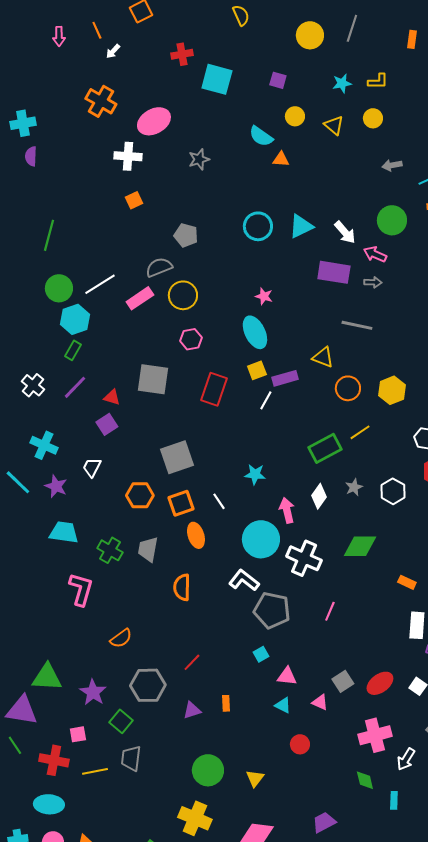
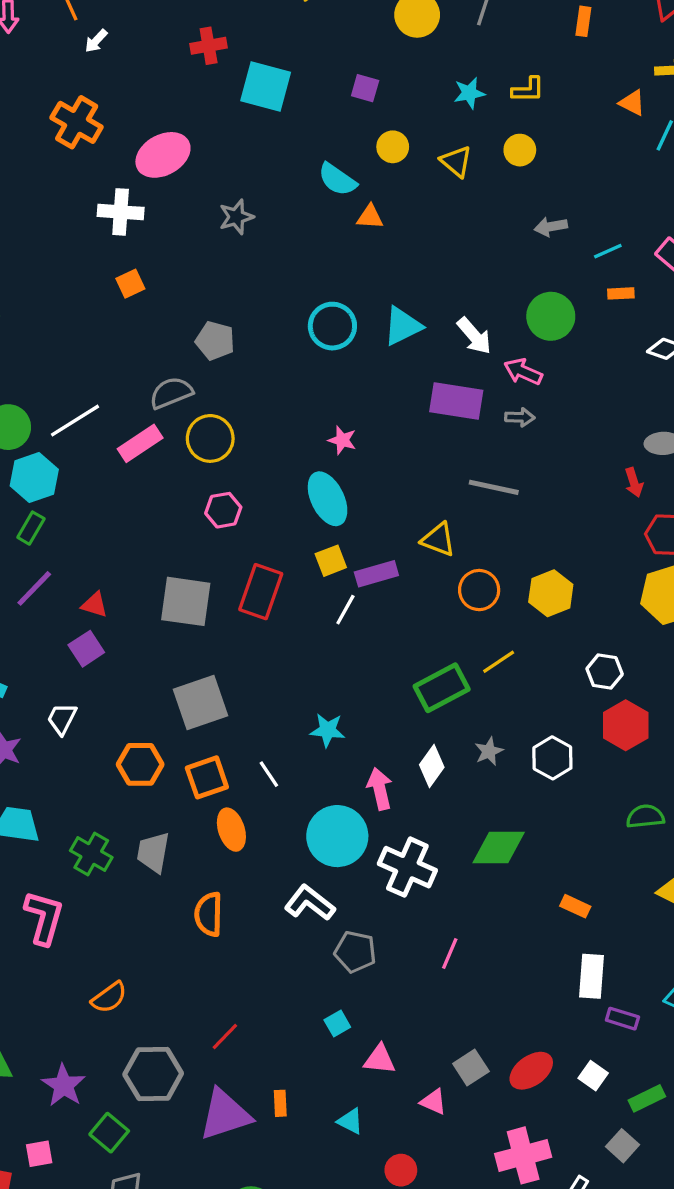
gray square: (153, 379) -> (186, 601), moved
gray pentagon: (272, 610) -> (355, 952), size x0.7
cyan triangle: (283, 705) -> (350, 1121), moved
purple triangle: (192, 710) -> (225, 1115), size x1.8

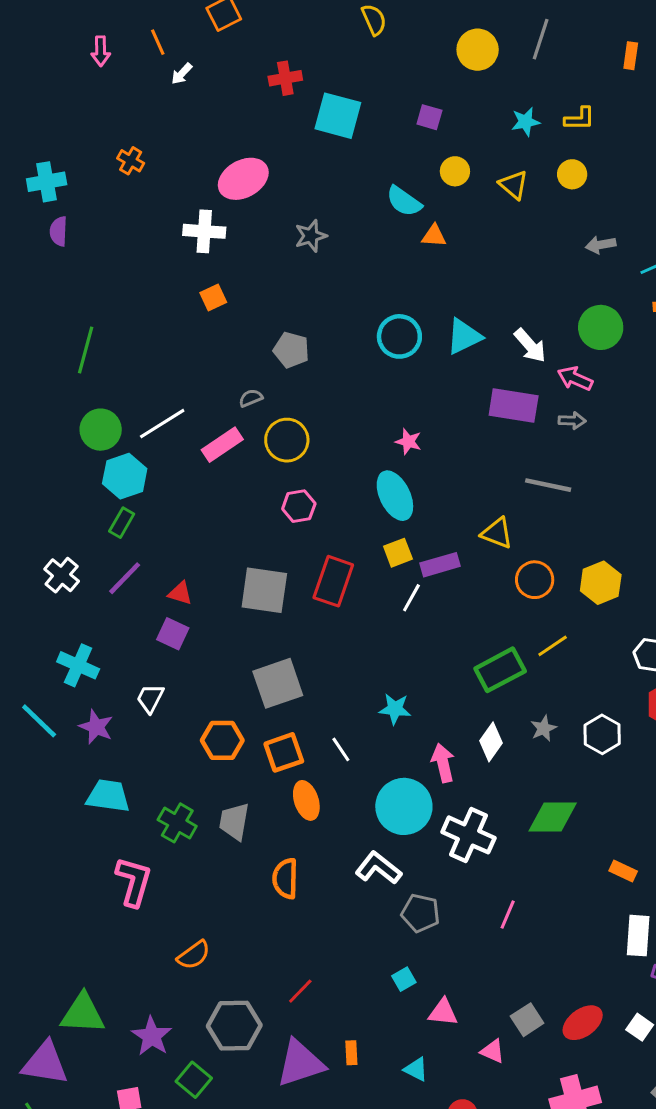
orange cross: (77, 122) -> (131, 161), moved, size x0.6
gray semicircle: (171, 393) -> (251, 398), size x0.6
purple square: (86, 649) -> (173, 634), turned -32

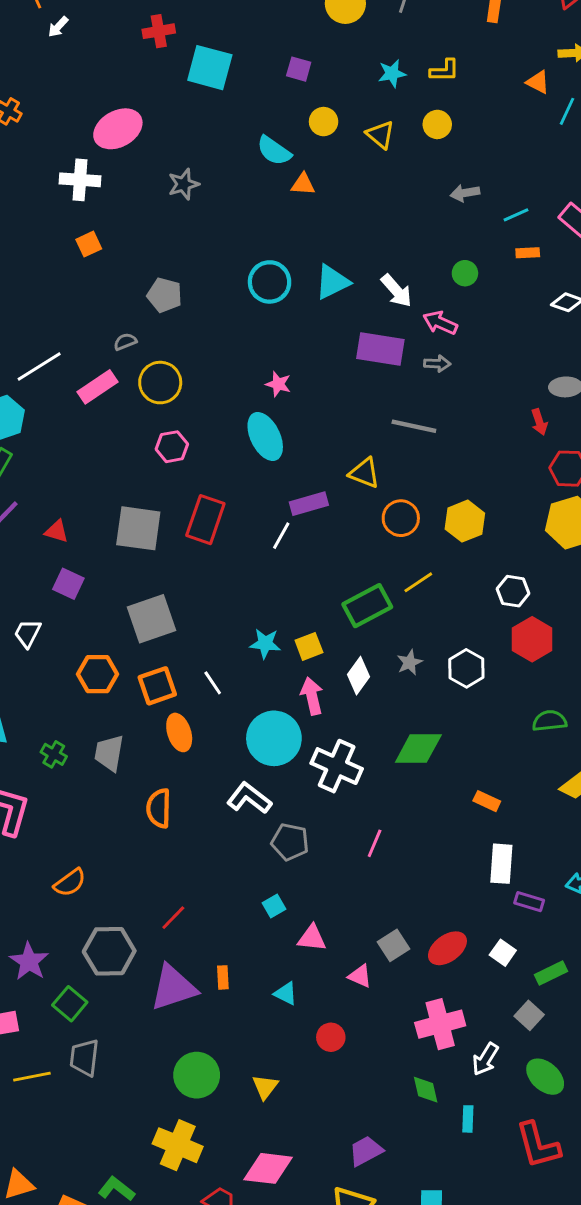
green circle: (601, 327) -> (465, 273), size x0.6
yellow square: (398, 553) -> (309, 646), moved
purple square: (173, 634) -> (68, 584), moved
green cross: (177, 823) -> (54, 754), size x0.7

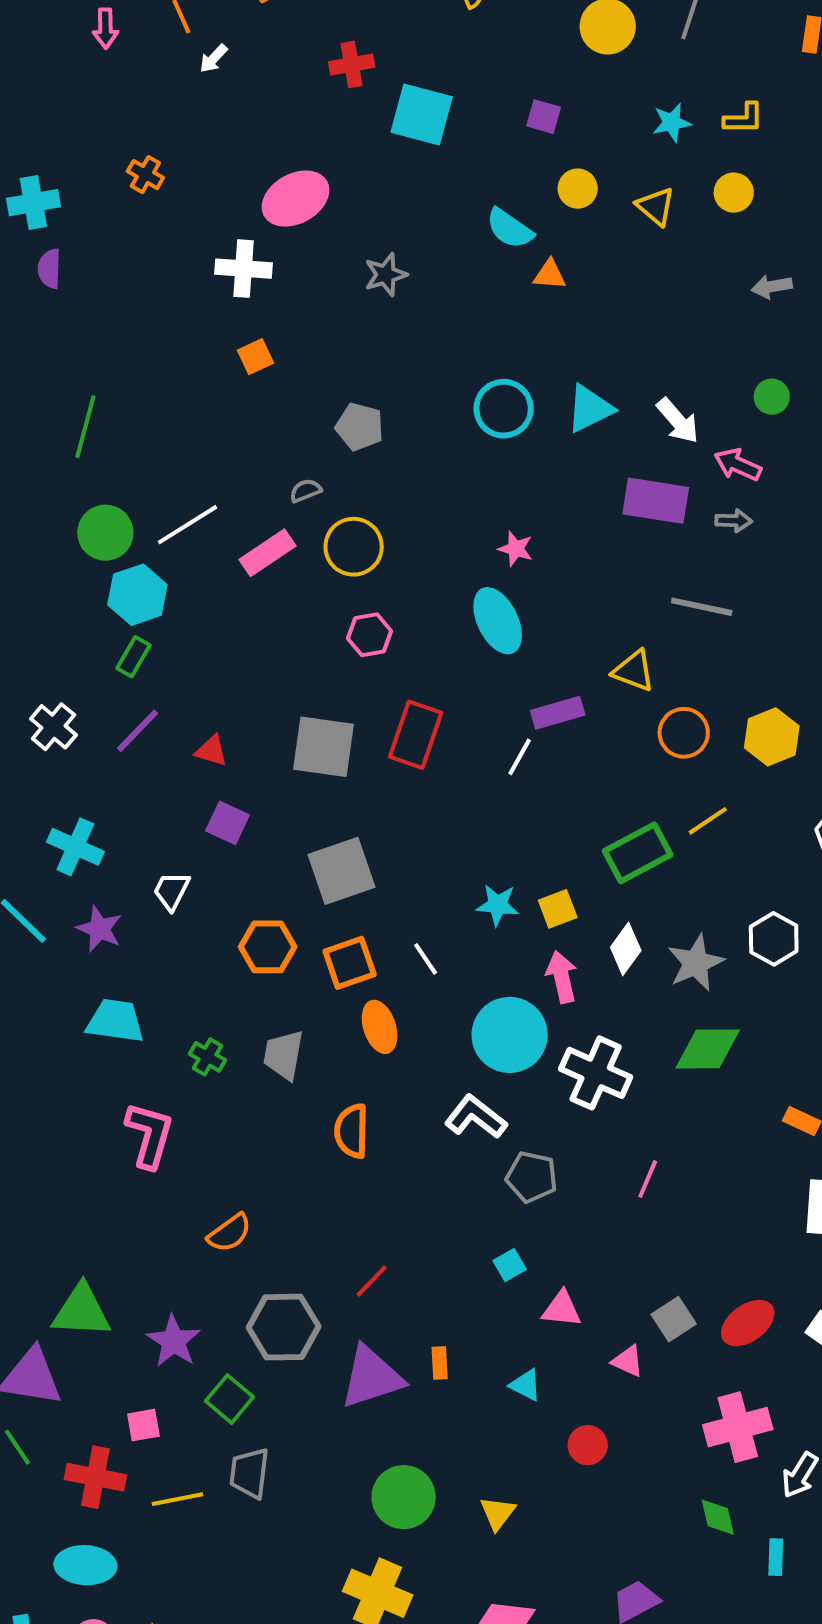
gray star: (410, 663) -> (696, 963), moved, size x1.6

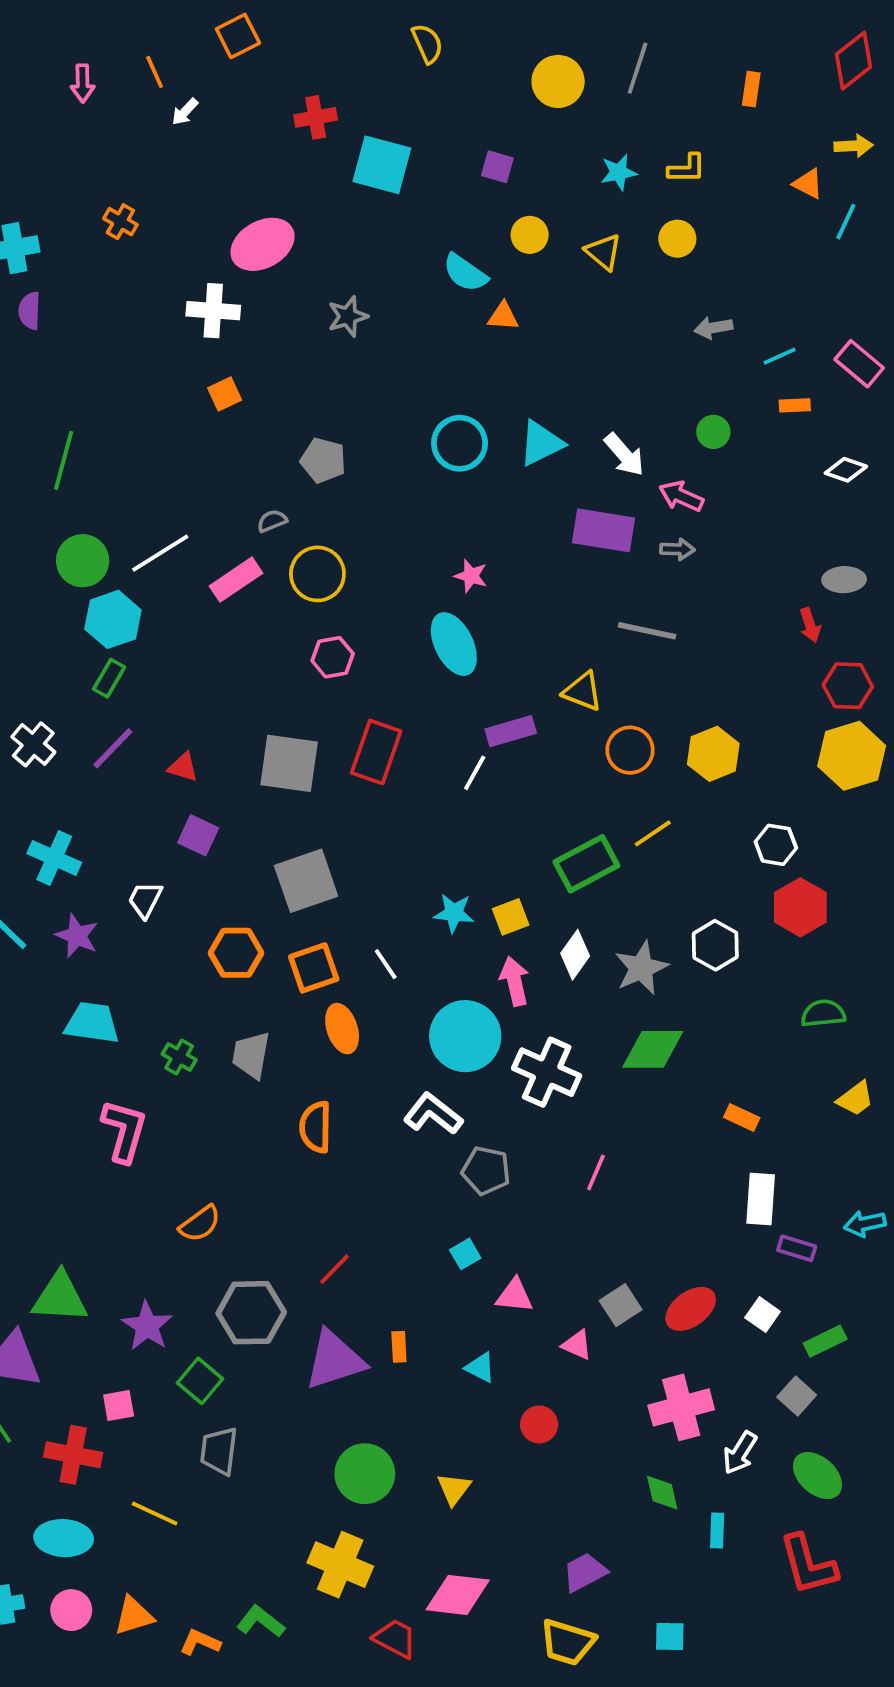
yellow line: (177, 1499) -> (155, 1513), moved, turned 36

